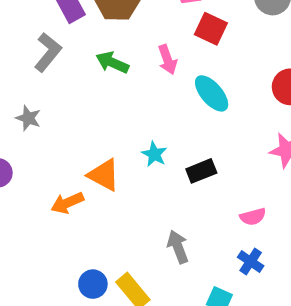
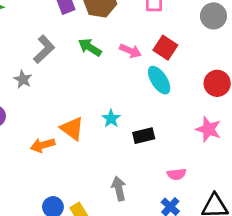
red square: (211, 29) -> (165, 48), moved
gray L-shape: (48, 52) -> (44, 49), moved
pink arrow: (167, 60) -> (130, 51), turned -55

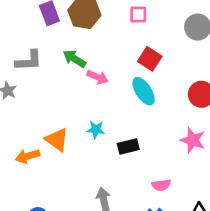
gray L-shape: (44, 49) -> (29, 61), turned 40
pink arrow: (130, 51) -> (98, 77), moved
cyan star: (111, 119) -> (96, 130), turned -30

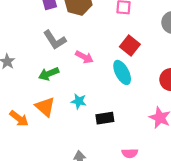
green arrow: (74, 59) -> (49, 74), moved, turned -60
gray L-shape: (29, 61) -> (55, 40), moved, turned 55
orange arrow: (28, 156) -> (19, 119), turned -132

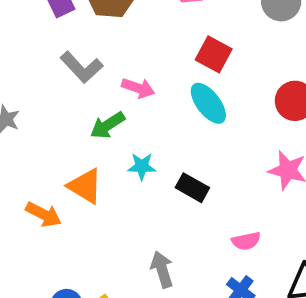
green arrow: (49, 74) -> (107, 125), moved
black rectangle: (105, 118) -> (192, 188), turned 48

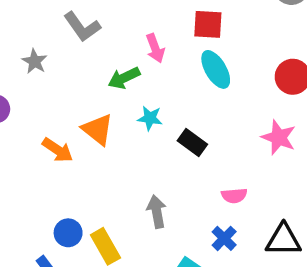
red square: (214, 54) -> (208, 24), moved, turned -32
gray L-shape: (82, 67) -> (82, 27), moved
pink arrow: (138, 88) -> (155, 48), turned 44

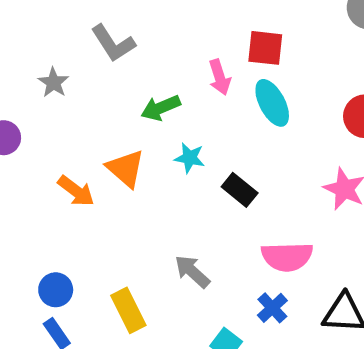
pink arrow: (155, 48) -> (220, 77), moved
pink semicircle: (234, 196) -> (287, 257), size x1.6
gray arrow: (157, 212) -> (192, 271), turned -40
blue circle: (68, 233) -> (56, 290), moved

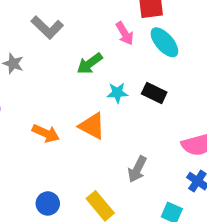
orange triangle: (126, 168) -> (92, 126), moved
black rectangle: (240, 190) -> (154, 93), moved
gray arrow: (192, 271) -> (137, 169), turned -92

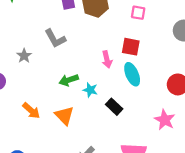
green arrow: (90, 63) -> (69, 80), moved
cyan star: (117, 93) -> (90, 90), moved

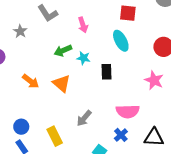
red square: (131, 47) -> (128, 13), moved
pink arrow: (107, 59) -> (83, 25), moved
black rectangle: (114, 107) -> (107, 72), turned 49

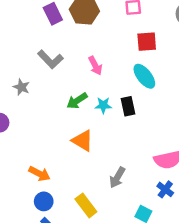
black rectangle: (107, 72) -> (128, 106), moved
orange arrow: (31, 81) -> (39, 174), moved

